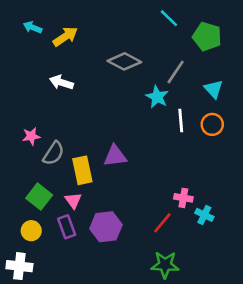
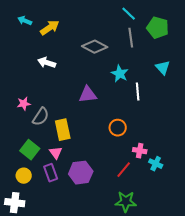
gray line: (176, 72) -> (131, 38), moved, turned -42
orange circle: (212, 124) -> (118, 128), moved
purple triangle: (115, 156) -> (88, 95), moved

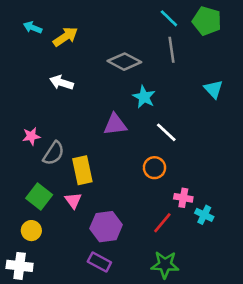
green pentagon: (158, 28) -> (207, 21), moved
cyan star: (120, 74) -> (144, 97), moved
white line: (138, 92) -> (166, 132), moved, turned -42
purple rectangle: (51, 173) -> (99, 262), moved, turned -42

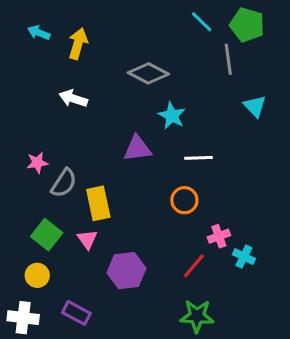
yellow arrow: (65, 37) -> (78, 44), turned -40
gray line: (172, 50) -> (228, 59), moved
white line: (166, 132) -> (198, 158), turned -45
pink cross: (183, 198) -> (219, 236), turned -30
purple rectangle: (99, 262) -> (76, 313), moved

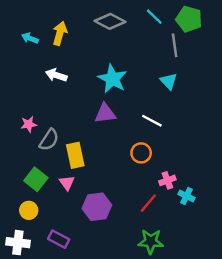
cyan arrow: (39, 33) -> (30, 38), moved
gray diamond: (148, 73) -> (110, 21), moved
cyan triangle: (255, 106) -> (169, 81), moved
cyan star: (172, 116) -> (112, 79), moved, size x1.4
white line: (198, 158) -> (152, 121), turned 30

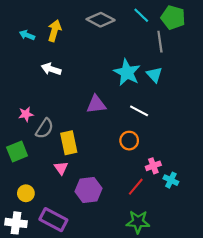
cyan star: (112, 79) -> (127, 72), moved
green square: (36, 179) -> (17, 152), moved, turned 30
purple rectangle: (59, 239) -> (53, 220), size x1.4

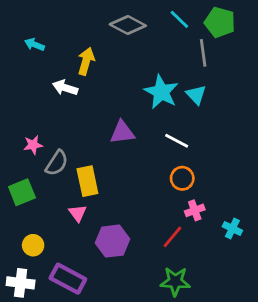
yellow arrow: (54, 31) -> (86, 61), moved
orange circle: (129, 141) -> (182, 178), moved
cyan cross: (171, 180) -> (232, 228), moved

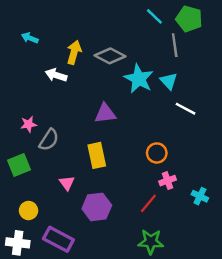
gray diamond: (128, 25) -> (110, 56), moved
white line: (177, 141) -> (186, 109), moved
yellow rectangle: (87, 181) -> (97, 155), moved

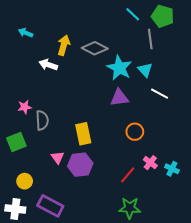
purple triangle: (105, 113) -> (119, 98), moved
gray semicircle: (49, 140) -> (42, 120), turned -36
pink cross: (168, 181) -> (150, 163), moved, turned -32
purple hexagon: (97, 207) -> (80, 165), moved

